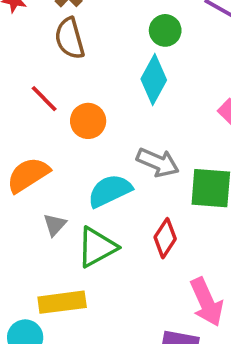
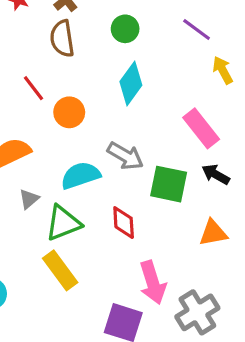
green circle: (165, 30) -> (125, 29), moved
red diamond: (165, 238) -> (124, 223), turned -44
yellow rectangle: (62, 302) -> (60, 270), moved, turned 54

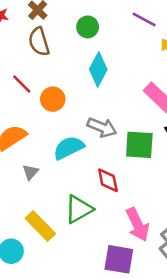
green triangle: (63, 223) -> (79, 209), moved
yellow rectangle: (60, 270) -> (40, 226), moved

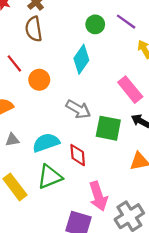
green circle: (88, 27) -> (95, 24), moved
cyan semicircle: (69, 148) -> (46, 143), moved
gray triangle: (31, 172) -> (12, 140), turned 32

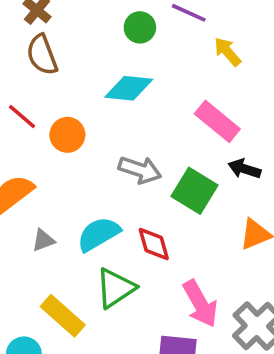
cyan diamond: (81, 59) -> (129, 88), turned 72
green square: (108, 128) -> (195, 191), turned 32

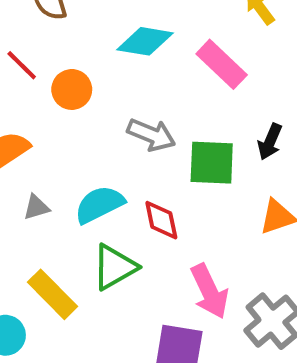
pink rectangle: (217, 121) -> (222, 64), moved
black arrow: (244, 169) -> (270, 142), turned -88
green square: (195, 191) -> (212, 163), turned -33

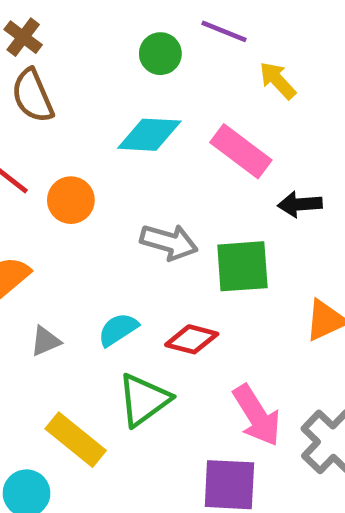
black arrow: (270, 142) -> (300, 204), moved, turned 69
cyan semicircle: (99, 204) -> (118, 330), size x0.7
red diamond: (161, 220) -> (192, 339), turned -57

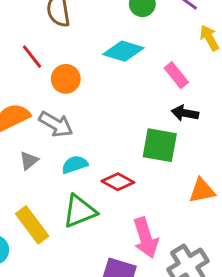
pink rectangle: (241, 151) -> (176, 75), size x0.7
black arrow: (300, 204) -> (185, 113), moved
gray arrow: (169, 242) -> (56, 124), moved
gray triangle: (45, 341) -> (29, 161), turned -30

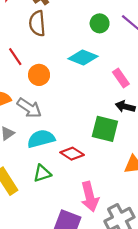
cyan semicircle: (75, 165) -> (41, 139), size x1.4
green triangle: (80, 211) -> (42, 173), size x0.7

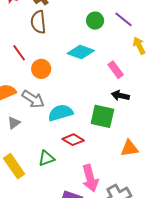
cyan semicircle: (41, 139) -> (61, 113), moved

